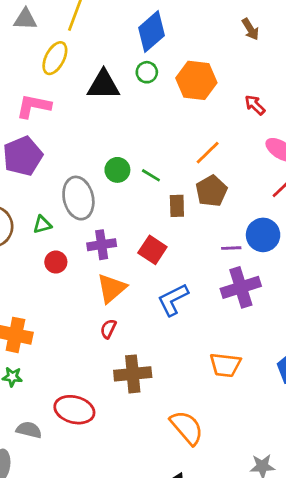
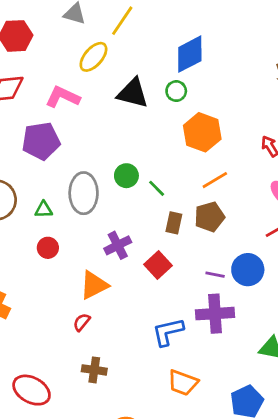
orange hexagon: (196, 80) -> (202, 132), moved
purple cross: (102, 245) -> (118, 245), moved, turned -32
red square: (152, 250) -> (158, 265), moved
blue L-shape: (173, 300) -> (168, 332), moved
brown cross: (133, 374) -> (94, 370), size x0.7

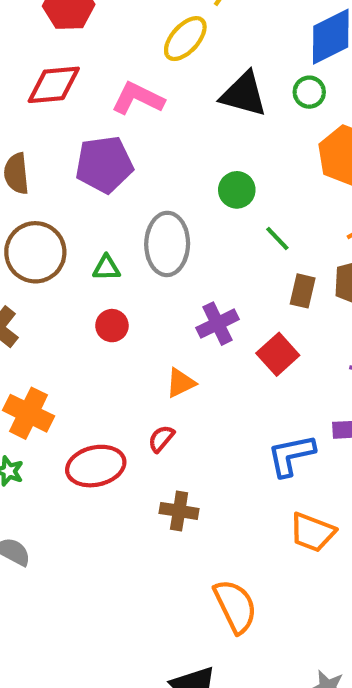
green circle: (126, 176) -> (237, 190), moved
orange triangle: (94, 285) -> (181, 383), size x0.7
red ellipse: (32, 390) -> (96, 466), moved, turned -42

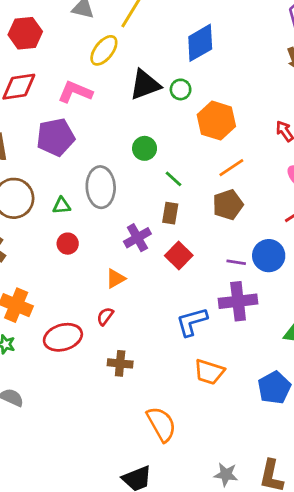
green circle: (309, 92) -> (181, 89), moved
black triangle: (244, 94) -> (145, 85), turned -32
brown rectangle: (303, 291) -> (170, 213), moved

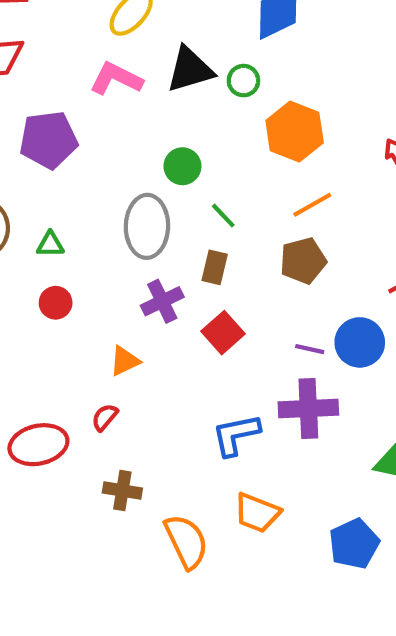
pink L-shape: (75, 92) -> (116, 79), moved
gray ellipse: (101, 187) -> (147, 226), moved
orange semicircle: (161, 424) -> (186, 541), moved

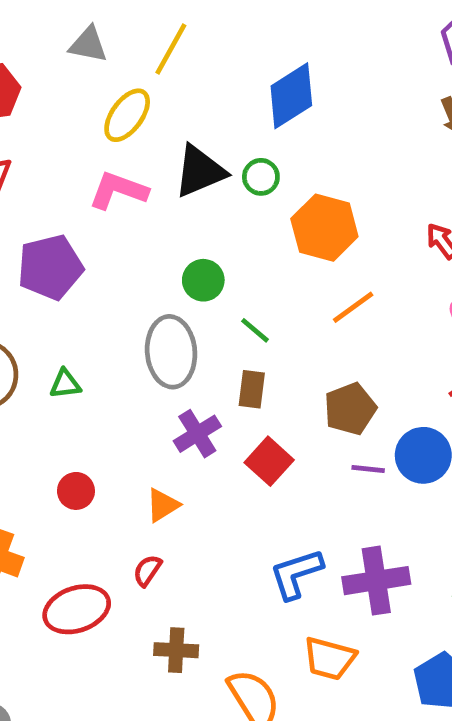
brown pentagon: (303, 261) -> (350, 409), moved
red circle: (56, 303) -> (76, 491), moved
purple cross: (308, 408) -> (376, 581), moved

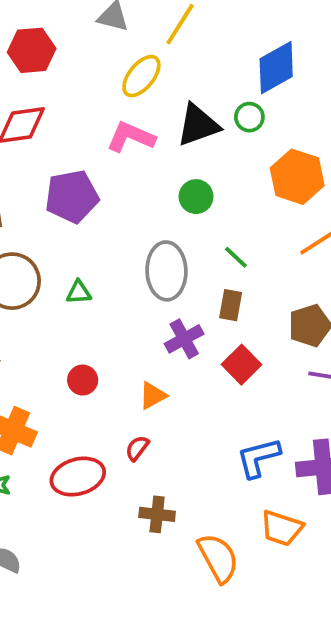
green circle: (261, 177) -> (249, 117), moved
green circle: (203, 280) -> (196, 197), moved

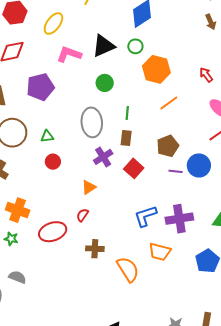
yellow ellipse: (141, 76) -> (53, 23), moved
green circle: (249, 117) -> (135, 46), moved
green line: (236, 257) -> (127, 113), turned 56
red circle: (83, 380) -> (53, 162), moved

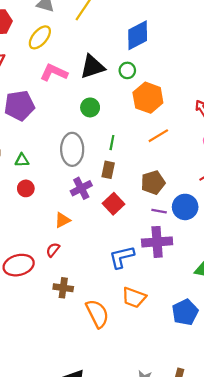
purple cross: (179, 219) -> (157, 242), moved

